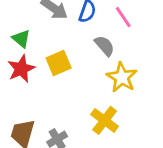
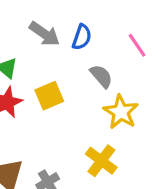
pink line: (123, 17) -> (137, 45), moved

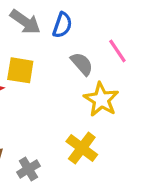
pink line: (137, 45) -> (117, 51), moved
yellow square: (49, 96) -> (20, 70), moved, turned 32

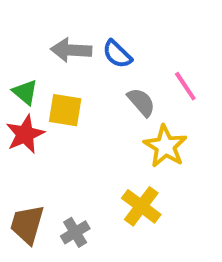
gray arrow: (25, 22) -> (71, 50), turned 148
blue semicircle: (62, 25) -> (117, 54), turned 115

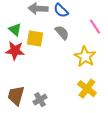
gray semicircle: (141, 102) -> (62, 33), moved
red star: (25, 134) -> (15, 51), turned 30
yellow cross: (141, 206) -> (87, 89), moved

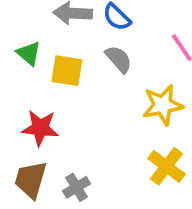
red star: (15, 51) -> (40, 128), moved
yellow star: (85, 57) -> (163, 105), turned 30

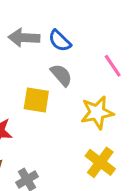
yellow square: (67, 71) -> (36, 100), moved

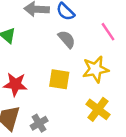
yellow square: (36, 100) -> (59, 79), moved

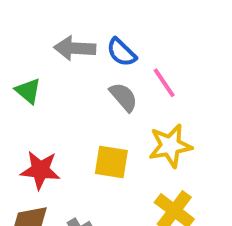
pink line: (108, 32) -> (164, 83), moved

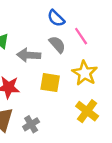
gray arrow: (75, 48) -> (29, 55), moved
yellow star: (170, 146) -> (85, 73), turned -30

